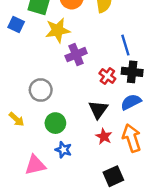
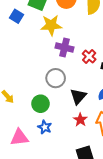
purple cross: (76, 55) -> (65, 47), turned 30
red cross: (107, 76) -> (89, 56), moved
gray circle: (41, 90) -> (56, 78), moved

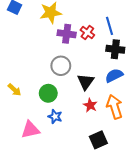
red cross: (89, 56) -> (87, 33), moved

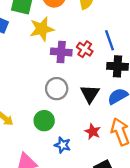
black triangle: (86, 82) -> (90, 94), moved
blue star: (55, 117) -> (63, 145), moved

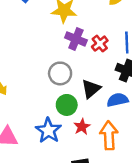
green circle: (44, 121) -> (67, 105), moved
blue star: (63, 145) -> (48, 131), size x1.5

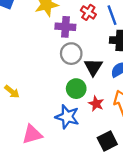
red cross: (100, 44) -> (88, 12), moved
gray circle: (60, 73) -> (71, 54), moved

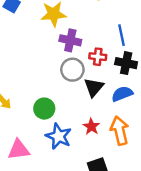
red cross: (88, 12) -> (98, 57), moved, turned -35
green circle: (76, 89) -> (44, 109), moved

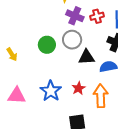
red cross: (98, 57) -> (97, 16), moved, turned -32
black triangle: (94, 87) -> (86, 57), turned 36
green circle: (44, 109) -> (47, 45), moved

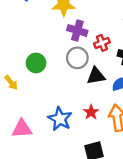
red cross: (97, 16) -> (102, 43), moved
green circle: (47, 45) -> (36, 63), moved

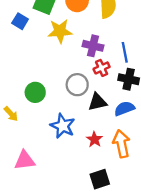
purple cross: (77, 30) -> (93, 46), moved
blue star: (60, 119) -> (63, 126), moved

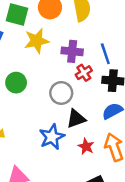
green circle: (35, 92) -> (16, 83), moved
black triangle: (97, 102) -> (76, 119), moved
blue star: (63, 126) -> (52, 137), turned 30

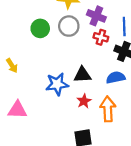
red cross: (84, 73) -> (101, 37), turned 32
gray circle: (61, 93) -> (69, 26), moved

